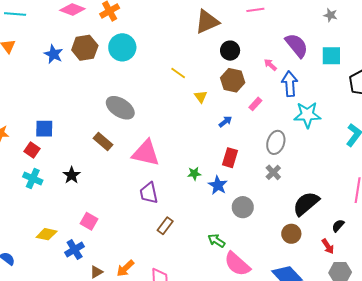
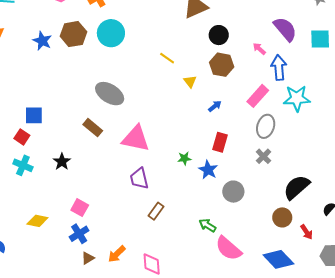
pink rectangle: (255, 104) -> (258, 96), moved, size x1.6
red arrow: (328, 246) -> (306, 232), moved
blue cross: (75, 250) -> (79, 234), moved

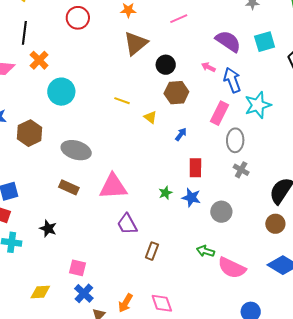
brown hexagon: (73, 34) -> (29, 133), moved

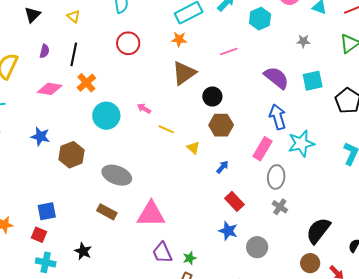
pink arrow: (208, 67) -> (144, 108), moved
red rectangle: (195, 168) -> (234, 201), turned -48
green star: (165, 193) -> (190, 258), moved

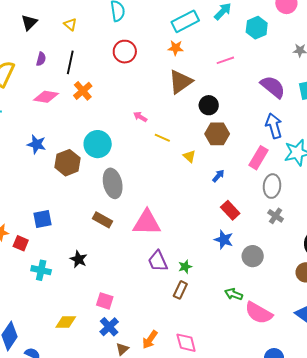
cyan circle: (106, 116) -> (98, 144), moved
gray ellipse: (117, 175) -> (113, 183), turned 56
red square: (39, 235) -> (21, 243), moved

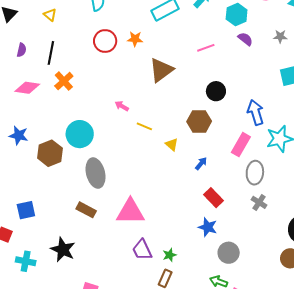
orange star: (176, 48) -> (135, 39), moved
purple semicircle: (273, 87) -> (245, 39), moved, size x0.6
black circle: (209, 105) -> (216, 91), moved
gray circle: (253, 256) -> (229, 253), moved
black star: (79, 259) -> (63, 250), size x1.4

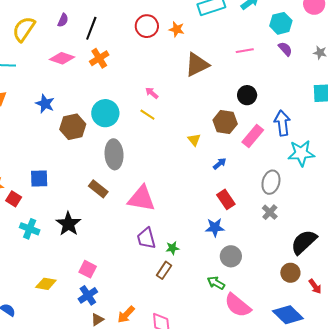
yellow line: (144, 126) -> (147, 115), moved
pink rectangle: (241, 145) -> (253, 136), moved
blue star: (208, 227) -> (215, 227), turned -30

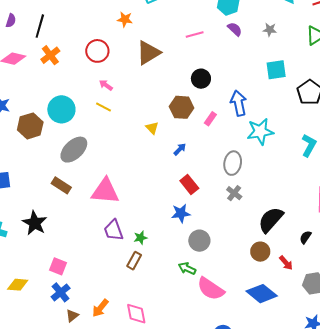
red circle: (147, 26) -> (97, 51), moved
pink rectangle: (253, 136) -> (210, 119), size x0.6
gray ellipse: (114, 154) -> (74, 150), turned 56

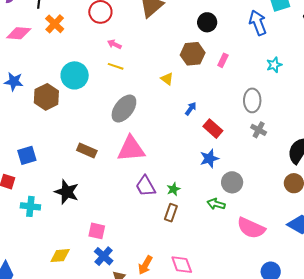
blue arrow: (239, 103) -> (258, 23), moved
cyan star: (260, 132) -> (274, 65), size x0.6
blue arrow: (180, 149) -> (191, 109), moved
gray ellipse: (74, 150) -> (124, 109), moved
green arrow: (187, 268) -> (216, 204), moved

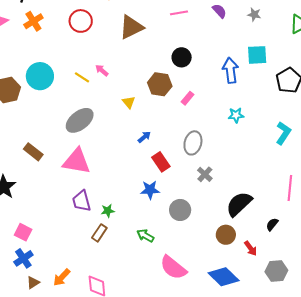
pink arrow: (114, 44) -> (102, 70), moved
gray ellipse: (252, 100) -> (193, 143), moved
gray circle: (232, 182) -> (180, 210), moved

